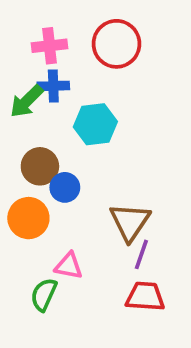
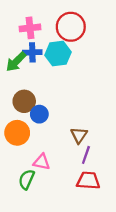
cyan hexagon: (95, 124) -> (58, 54), moved
brown triangle: (130, 222) -> (79, 135), size x0.7

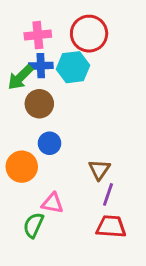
brown circle: (24, 101) -> (39, 104), moved

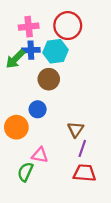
brown circle: (39, 104) -> (49, 79), moved

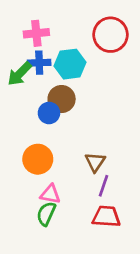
red circle: (68, 26) -> (111, 35), moved
blue circle: (38, 109) -> (49, 113), moved
orange circle: (16, 127) -> (38, 159), moved
green semicircle: (25, 172) -> (46, 214), moved

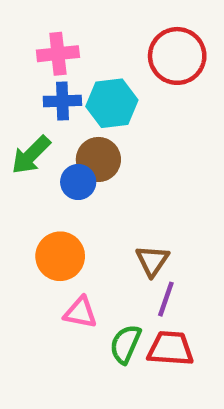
green arrow: (20, 74) -> (31, 155), moved
green semicircle: (46, 214) -> (125, 344), moved

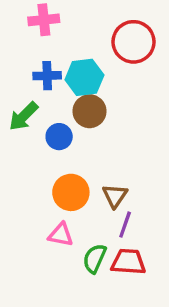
pink cross: (58, 54) -> (44, 20), moved
brown circle: (98, 159) -> (90, 111), moved
orange circle: (60, 256) -> (71, 192), moved

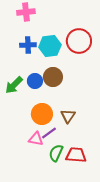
red circle: (134, 42) -> (79, 41), moved
brown circle: (90, 111) -> (53, 77), moved
green arrow: (24, 116) -> (14, 85), moved
purple line: (125, 225) -> (49, 133), moved, turned 35

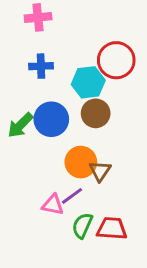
cyan hexagon: (50, 46) -> (88, 82), moved
brown circle: (53, 77) -> (96, 113), moved
blue circle: (35, 81) -> (51, 119), size x1.5
orange circle: (42, 114) -> (81, 162), moved

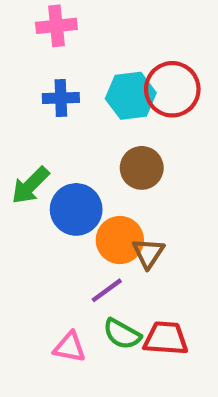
cyan hexagon: (88, 82) -> (131, 96), moved
blue circle: (51, 119) -> (76, 209), moved
pink triangle: (53, 205) -> (70, 347), moved
green semicircle: (82, 225) -> (122, 334), turned -85

